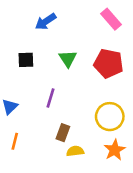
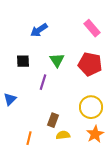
purple line: (51, 98) -> (43, 82), moved
orange line: (15, 141) -> (29, 138), moved

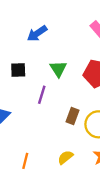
brown rectangle: (53, 120) -> (72, 116), moved
yellow semicircle: (63, 135) -> (65, 157), turned -32

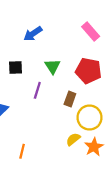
brown rectangle: (72, 116) -> (70, 99), moved
yellow semicircle: (65, 157) -> (73, 139), moved

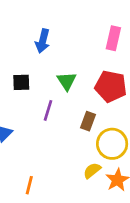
pink rectangle: (91, 32) -> (113, 38), turned 54
blue arrow: (33, 34) -> (43, 41), turned -42

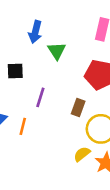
green triangle: (67, 81) -> (57, 51), moved
orange line: (29, 185) -> (23, 126), moved

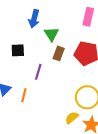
brown rectangle: (78, 107) -> (59, 53), moved

